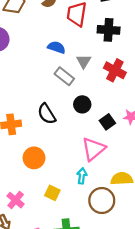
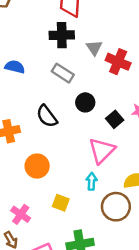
black cross: (109, 30) -> (62, 35), moved
blue semicircle: (57, 47) -> (15, 67), moved
gray triangle: (84, 61) -> (94, 48), moved

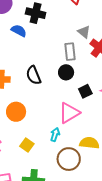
black cross: (62, 35) -> (36, 13), moved
gray triangle: (94, 48) -> (84, 32), turned -32
gray rectangle: (63, 73) -> (70, 52), moved, turned 36

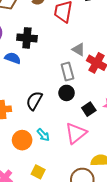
black semicircle: (34, 75) -> (34, 101), turned 60
cyan arrow: (55, 135) -> (43, 135), moved, turned 128

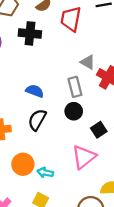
black cross: (27, 38) -> (30, 33), moved
blue semicircle: (13, 58) -> (35, 91), moved
cyan arrow: (43, 135) -> (45, 173), moved, turned 144

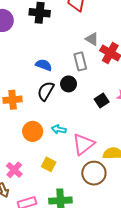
black circle: (74, 111) -> (69, 84), moved
pink triangle: (84, 157) -> (83, 144), moved
cyan arrow: (45, 173) -> (59, 129), moved

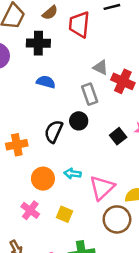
blue semicircle: (44, 65) -> (46, 82), moved
pink cross: (14, 170) -> (30, 210), moved

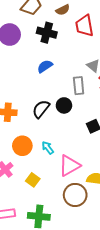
red trapezoid: (79, 24) -> (84, 26), turned -30
blue semicircle: (46, 82) -> (45, 66), turned -63
cyan arrow: (72, 174) -> (48, 148), turned 32

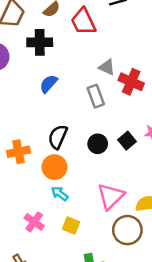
black circle: (64, 105) -> (98, 144), moved
orange circle: (22, 146) -> (54, 167), moved
cyan arrow: (48, 148) -> (60, 194), moved

